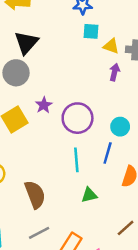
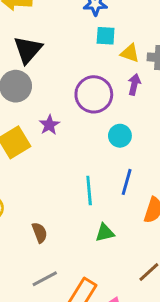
purple circle: (78, 118) -> (94, 94), moved
cyan circle: (120, 127) -> (120, 136), moved
brown semicircle: (35, 195) -> (40, 233), size x0.6

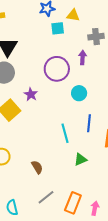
yellow triangle: (130, 53) -> (73, 15), moved

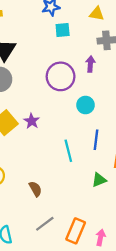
yellow triangle: (73, 15) -> (97, 14), moved
purple star: (31, 94) -> (32, 121), moved
green triangle: (80, 160) -> (99, 180), moved

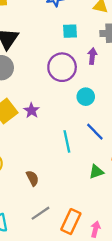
cyan square: (63, 30) -> (70, 31), moved
blue line: (96, 140) -> (95, 132), turned -54

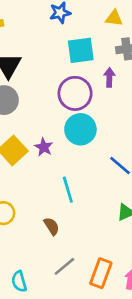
cyan square: (70, 31) -> (81, 50), size x1.5
cyan circle: (86, 97) -> (80, 129), moved, size x1.5
cyan line: (67, 141) -> (68, 190), moved

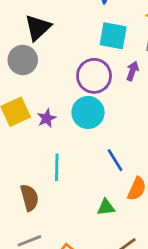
brown semicircle: (52, 226) -> (29, 198), size x1.4

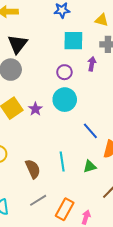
purple circle: (94, 76) -> (64, 72), size x0.6
cyan line: (57, 167) -> (62, 162), moved

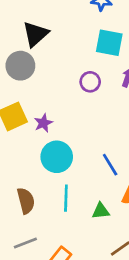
cyan circle: (65, 100) -> (57, 157), moved

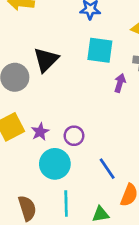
black triangle: (35, 34) -> (46, 60), moved
purple circle: (90, 82) -> (74, 136), moved

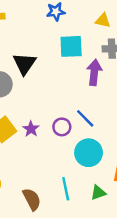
purple arrow: (120, 83) -> (94, 72), size x1.5
cyan circle: (55, 164) -> (89, 153), moved
blue line: (107, 169) -> (85, 118), moved

